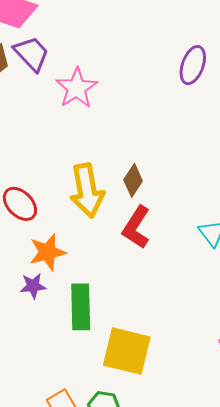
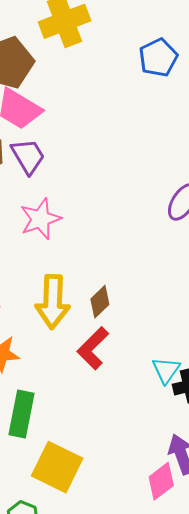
pink star: (77, 88) -> (40, 219), moved

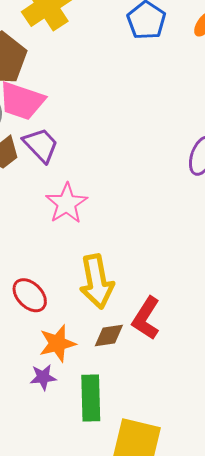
brown diamond: (100, 302) -> (109, 336), moved, turned 48

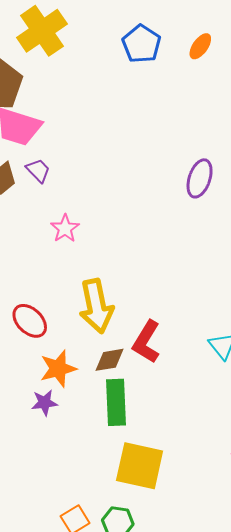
purple trapezoid: (41, 145) -> (38, 170), size x0.7
pink star: (67, 203) -> (65, 228), size x0.7
green rectangle: (91, 398) -> (116, 402), moved

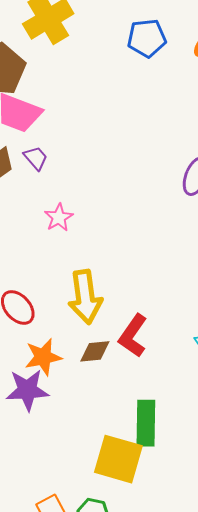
blue pentagon: (142, 44) -> (147, 38), turned 30
green rectangle: (116, 402) -> (146, 423), moved
purple star: (44, 403) -> (27, 390), size x1.6

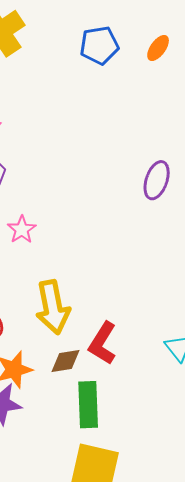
green rectangle: (146, 423) -> (88, 405), moved

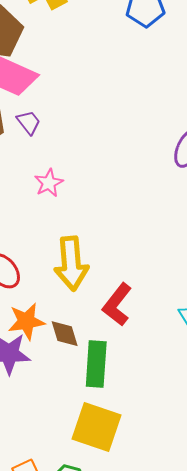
brown diamond: (66, 361) -> (65, 334), moved, turned 76

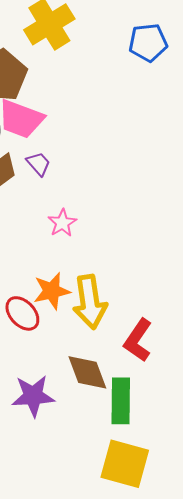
orange star: (26, 321) -> (52, 291), moved
brown diamond: (65, 334) -> (87, 372), size x1.4

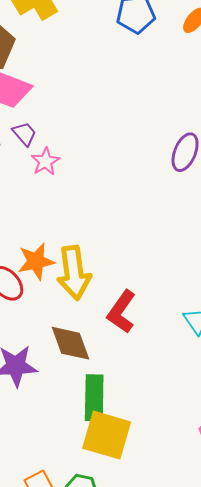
pink star: (62, 223) -> (45, 161), moved
green rectangle: (121, 401) -> (94, 398), moved

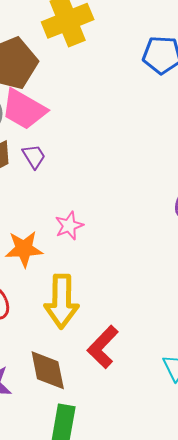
pink star: (45, 161) -> (69, 226), moved
orange star: (36, 261) -> (24, 249), moved

